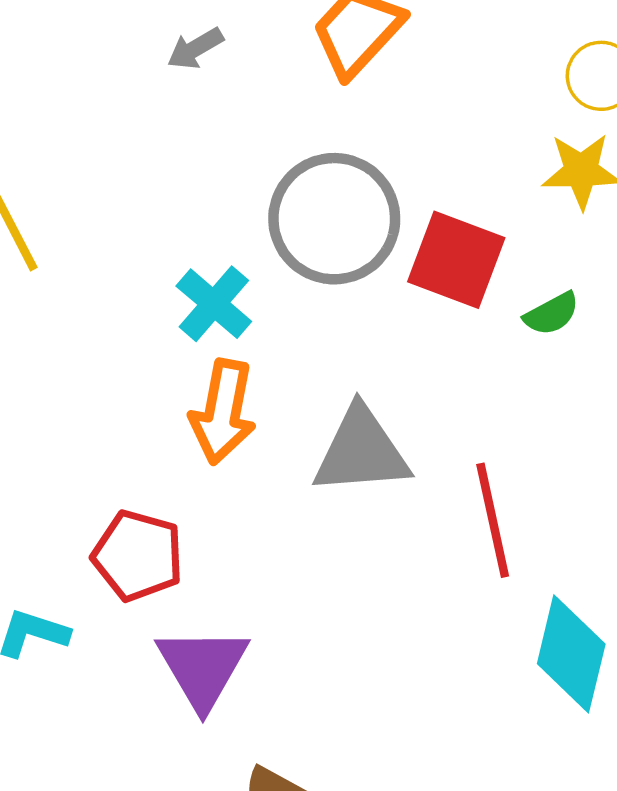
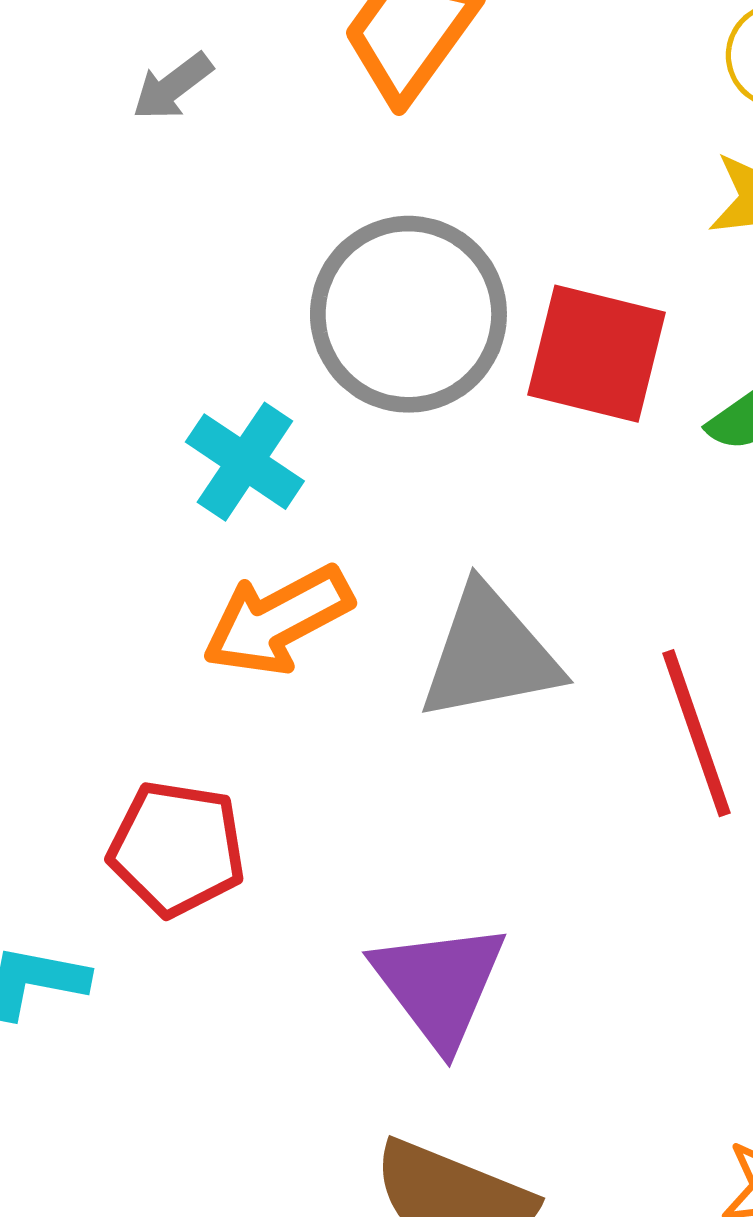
orange arrow: (223, 412) -> (277, 620), turned 58
purple triangle: (202, 668) -> (439, 985), moved

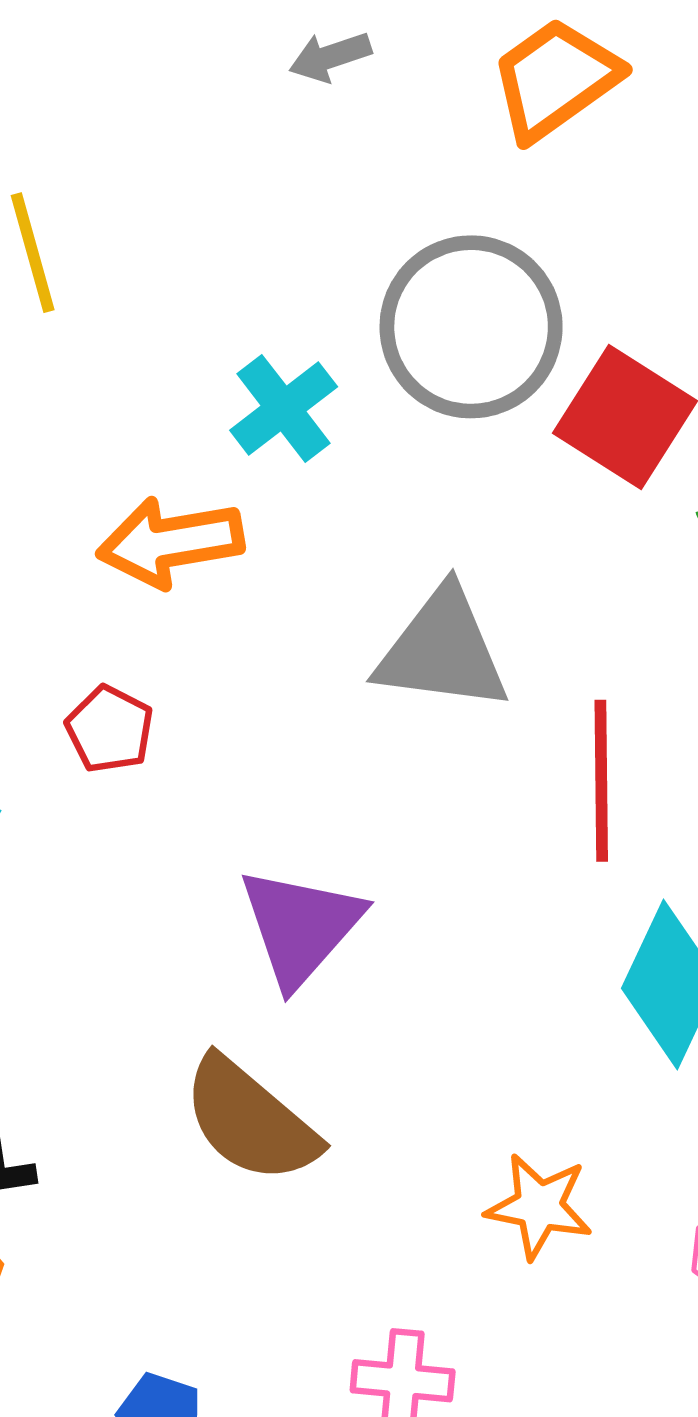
orange arrow: (277, 620) -> (170, 542), moved
red pentagon: (177, 848) -> (110, 729), size x0.7

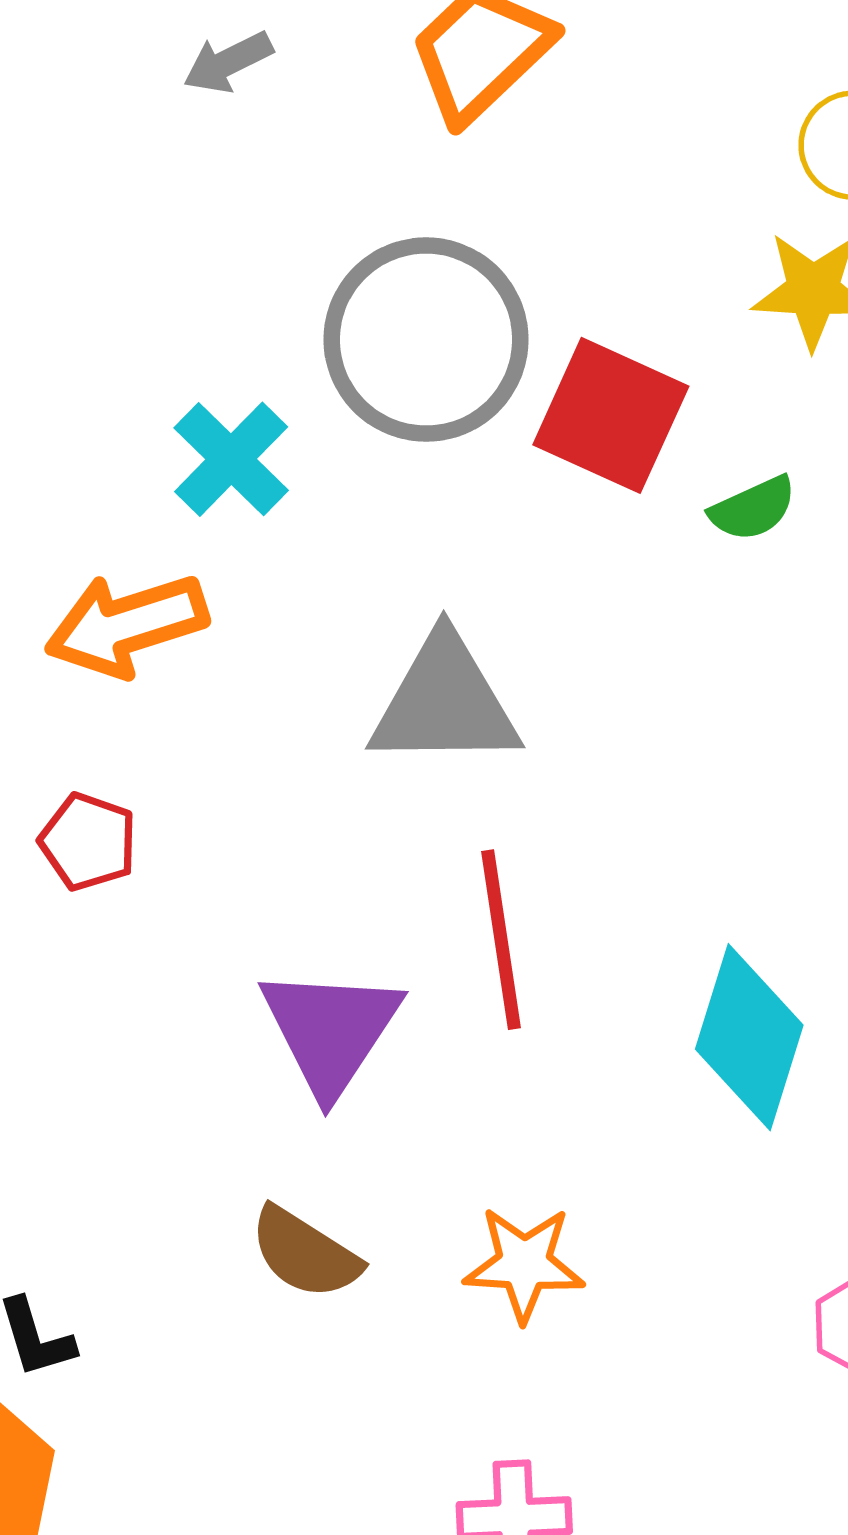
red line: (601, 781) -> (501, 940), moved
brown semicircle: (250, 1120) -> (305, 1253), size x0.7
orange star: (539, 1206) -> (524, 1264), moved

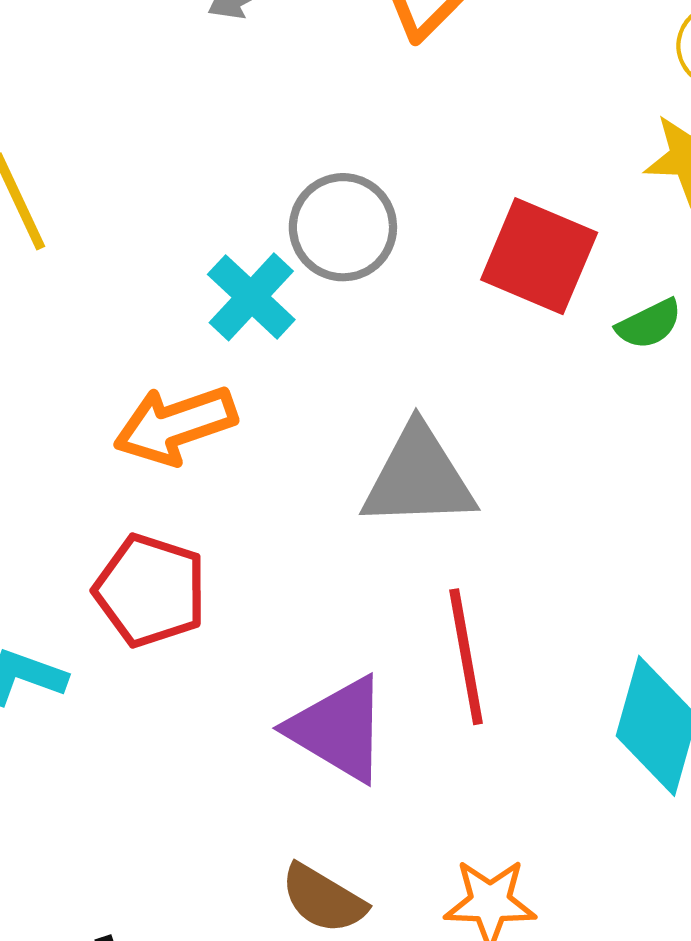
gray circle: (426, 340) -> (343, 227), moved, size x0.7
red pentagon: (88, 842) -> (150, 590), size x1.5
purple triangle: (331, 1031) -> (338, 729), turned -31

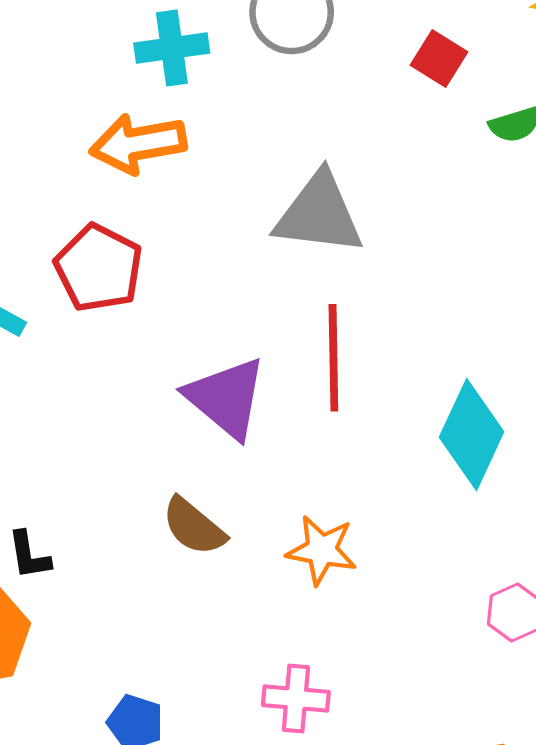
red square: (539, 256) -> (439, 59), size x0.6
cyan cross: (251, 297) -> (172, 48), moved, turned 30

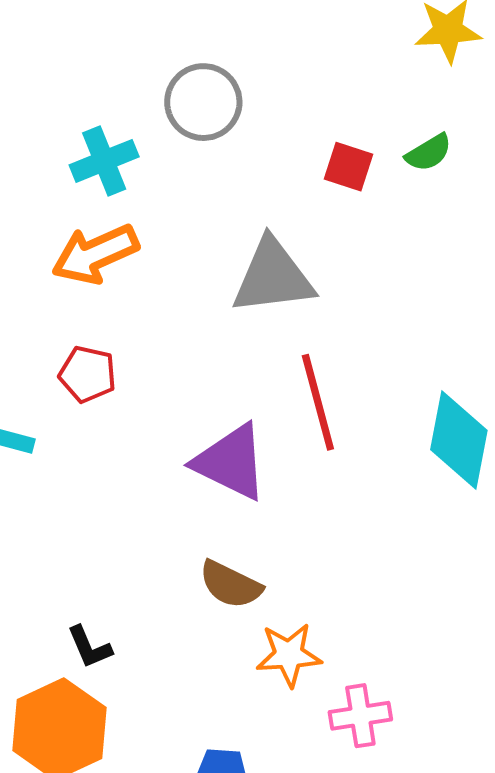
red square: (439, 59) -> (349, 167), moved
red pentagon: (99, 268) -> (88, 374), size x0.7
orange star: (322, 550) -> (289, 655), moved

